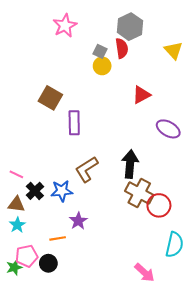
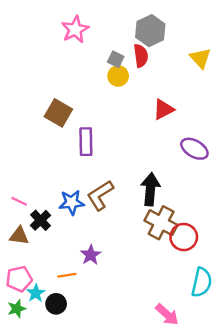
blue star: (62, 191) -> (72, 202), moved
cyan star: (17, 225) -> (36, 293), moved
pink pentagon: (27, 256) -> (19, 279), moved

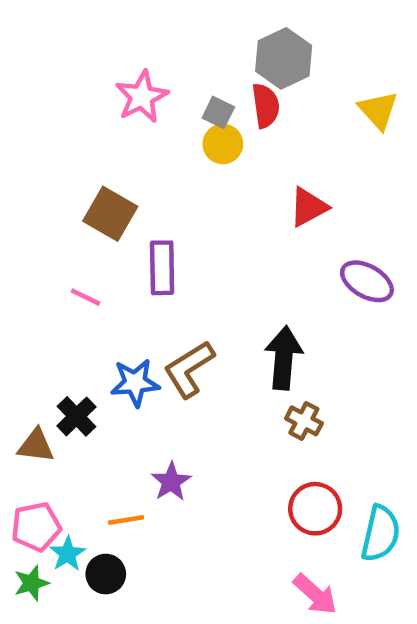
pink star: (75, 29) -> (142, 97), moved
pink line: (19, 201) -> (85, 297), moved
brown cross: (161, 223) -> (304, 421), size x0.6
red circle: (184, 237) -> (315, 509), moved

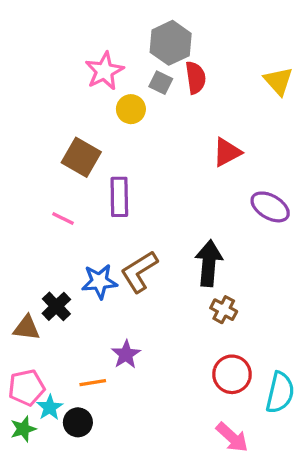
gray hexagon: (284, 58) -> (171, 43), moved
yellow circle: (223, 144) -> (131, 109), moved

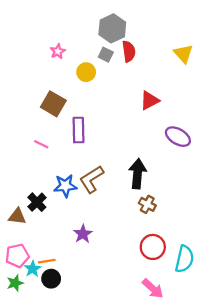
pink star: (104, 71) -> (58, 51), moved, size x0.6
orange line: (93, 383) -> (47, 261), moved

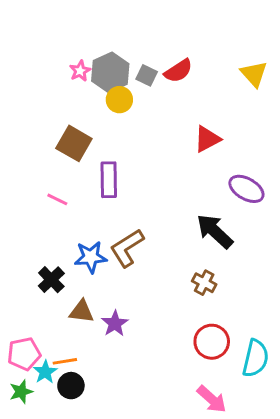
gray hexagon: (112, 28) -> (110, 72), moved
red semicircle: (129, 51) -> (178, 71), turned 65
black arrow: (137, 174) -> (215, 231), moved, turned -52
brown triangle: (17, 216) -> (82, 311), moved

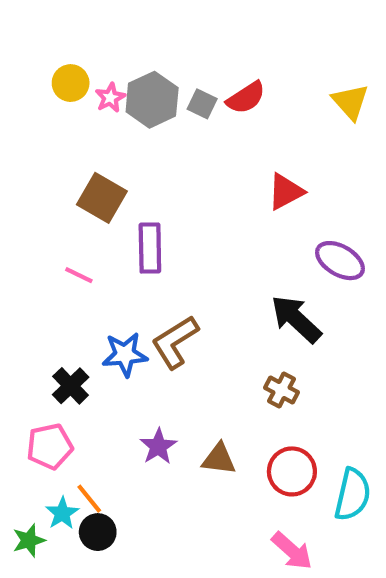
yellow circle: (119, 100) -> (71, 83), moved
brown triangle: (82, 311) -> (219, 459), moved
pink pentagon: (24, 354) -> (50, 446), moved
orange line: (65, 361) -> (89, 499), turned 60

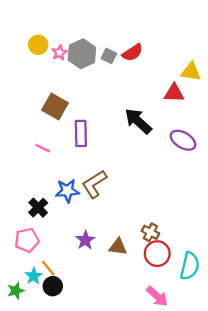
yellow triangle: (350, 102) -> (191, 72), moved, turned -40
red triangle: (286, 192) -> (174, 93), moved, turned 30
black arrow: (296, 319) -> (138, 121), moved
brown cross: (281, 390) -> (150, 232), moved

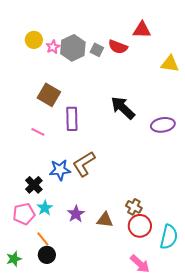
red semicircle: (132, 53) -> (118, 47), turned 54
red triangle: (174, 93) -> (142, 30), moved
purple ellipse: (183, 140) -> (163, 125), turned -40
cyan star: (34, 276) -> (45, 208), moved

